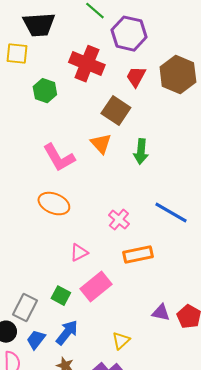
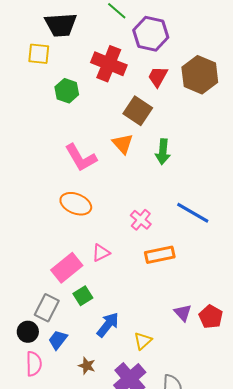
pink rectangle: (96, 287) -> (67, 268), moved
green square: (61, 296) -> (83, 296), turned 30
purple triangle: (161, 313) -> (183, 313), turned 36
blue arrow: (67, 333) -> (108, 325), moved

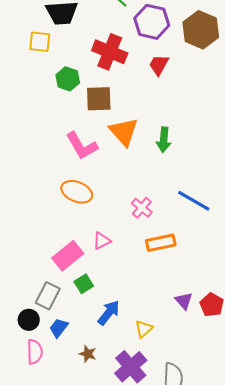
brown hexagon: (200, 75) -> (201, 30), moved
brown square: (138, 111) -> (99, 99), moved, turned -36
orange triangle: (123, 144) -> (124, 132), size x1.4

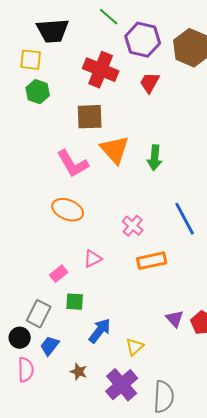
green hexagon: (68, 79) -> (38, 92), moved
blue line: (194, 201) -> (185, 219), turned 32
pink rectangle: (68, 256) -> (59, 274), size x0.6
green square: (84, 284) -> (75, 302), turned 36

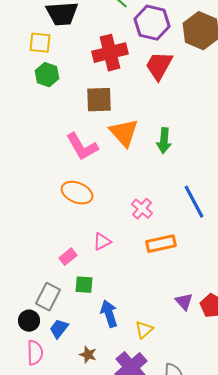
red cross: (101, 70) -> (110, 53), turned -36
red trapezoid: (150, 83) -> (159, 66), size x1.4
blue arrow: (100, 331) -> (109, 314), turned -56

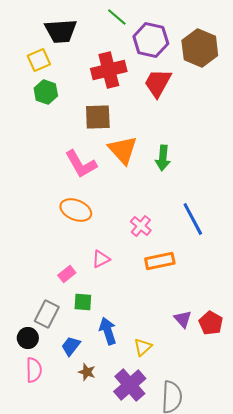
yellow square: (40, 43) -> (39, 60), turned -30
blue trapezoid: (59, 329) -> (71, 346), moved

